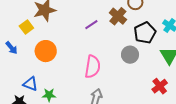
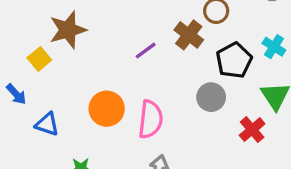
orange circle: (46, 51) -> (107, 109), moved
blue triangle: (30, 84) -> (47, 124), moved
red cross: (160, 86) -> (252, 130), moved

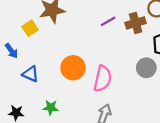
brown cross: (189, 35) -> (136, 23), turned 30
purple line: (146, 51) -> (108, 21), moved

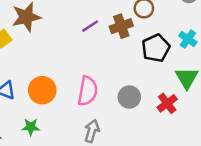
orange circle: (73, 68) -> (42, 90), moved
gray circle: (146, 68) -> (129, 97), moved

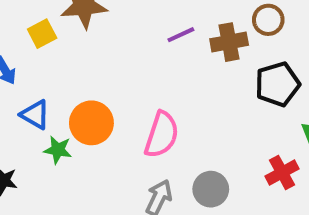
gray circle: (129, 97) -> (211, 189), moved
green star: (31, 127) -> (58, 150), moved

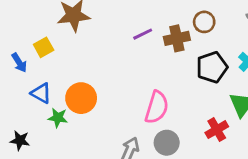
yellow square: (42, 34) -> (44, 47), moved
pink semicircle: (162, 135) -> (157, 107), moved

